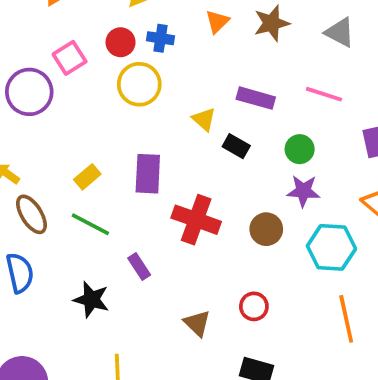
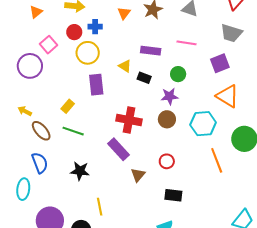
purple rectangle: (148, 174) -> (96, 85), moved
purple star: (303, 191) -> (170, 96), moved
purple rectangle: (139, 266) -> (119, 149), moved, size x1.6
brown triangle: (197, 323) -> (138, 175), turned 35

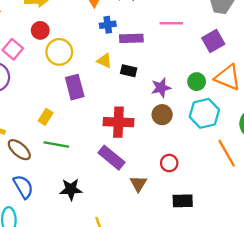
blue cross: (95, 27) -> (108, 25), moved
green circle: (178, 74) -> (197, 82), moved

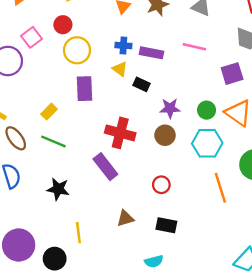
blue cross: (108, 25) -> (123, 46), moved
brown triangle: (138, 184) -> (125, 218), moved, turned 30

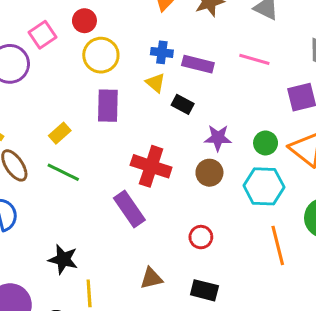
black star: (58, 189) -> (63, 259), moved

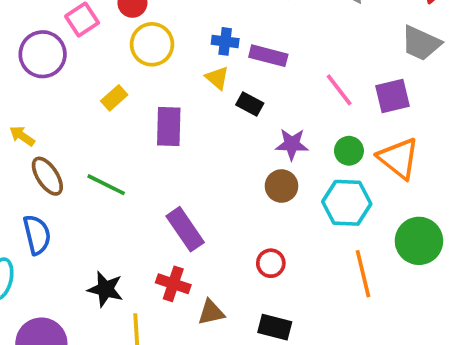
pink line: (254, 59) -> (339, 90), moved, turned 36
purple rectangle: (108, 106) -> (169, 126), moved
yellow rectangle: (60, 133) -> (114, 98), moved
red cross: (151, 166) -> (173, 284), moved, size x0.7

